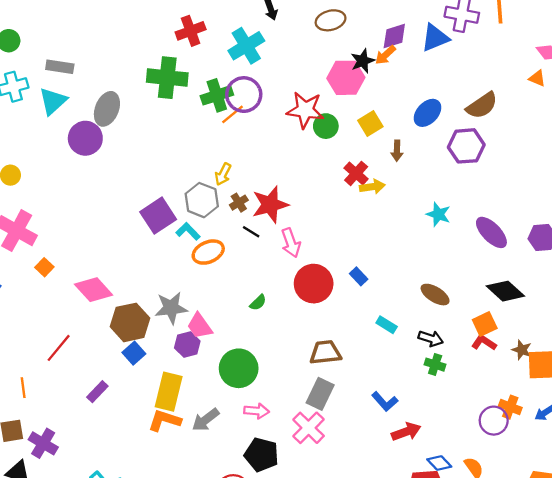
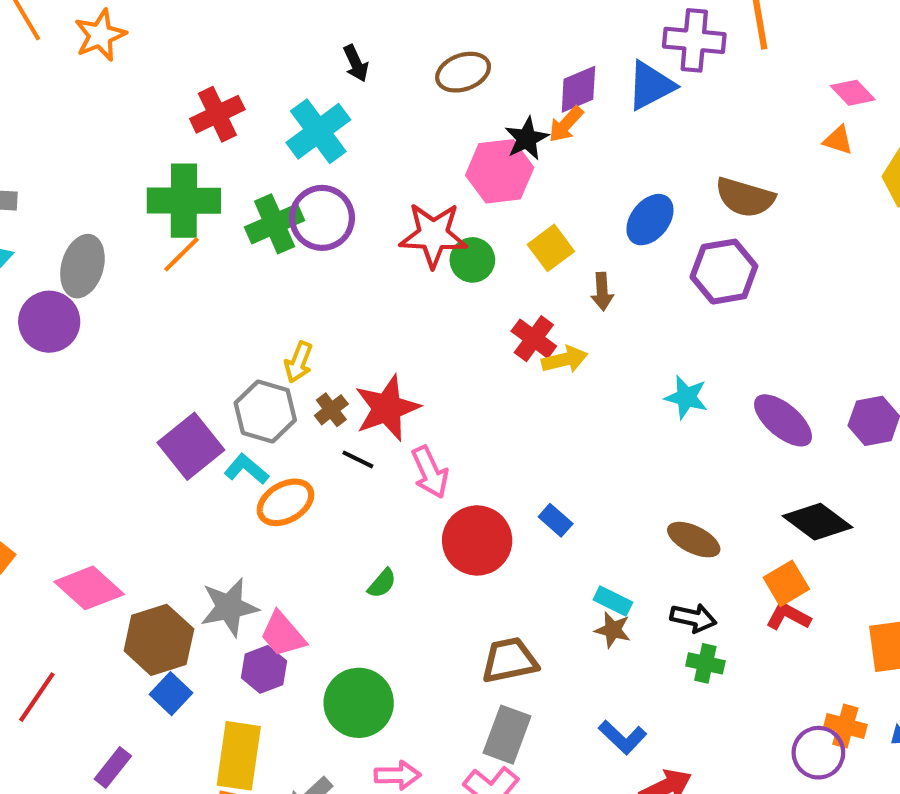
brown semicircle: (482, 105) -> (745, 197), turned 56
orange line: (232, 114) -> (182, 254), moved
brown star: (522, 350) -> (613, 630), moved

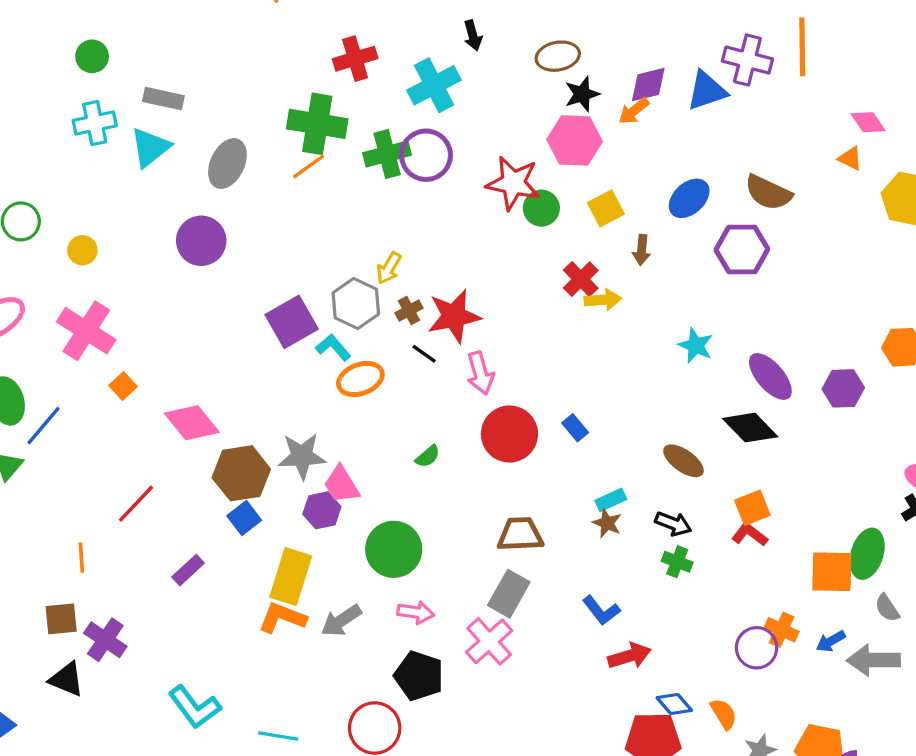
black star: (527, 138) -> (582, 94), moved
purple circle: (49, 322) -> (201, 241), moved
black diamond: (818, 522) -> (750, 428), moved
cyan rectangle: (613, 601) -> (611, 500), turned -60

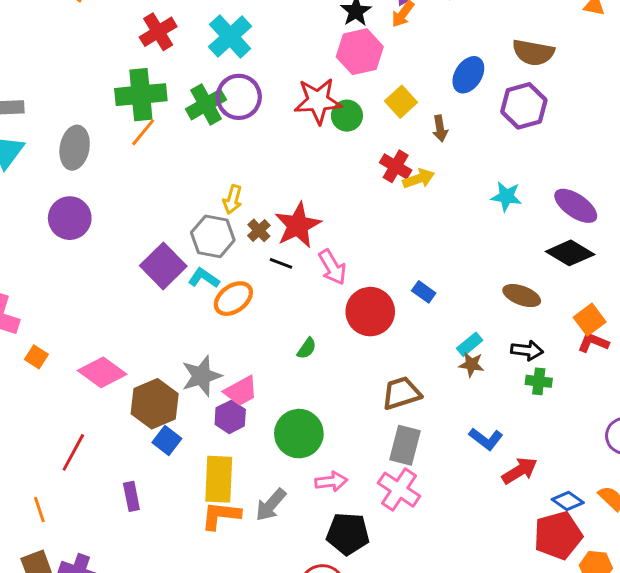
pink trapezoid: (341, 485) -> (241, 391), turned -72
purple rectangle: (188, 570) -> (131, 496), turned -44

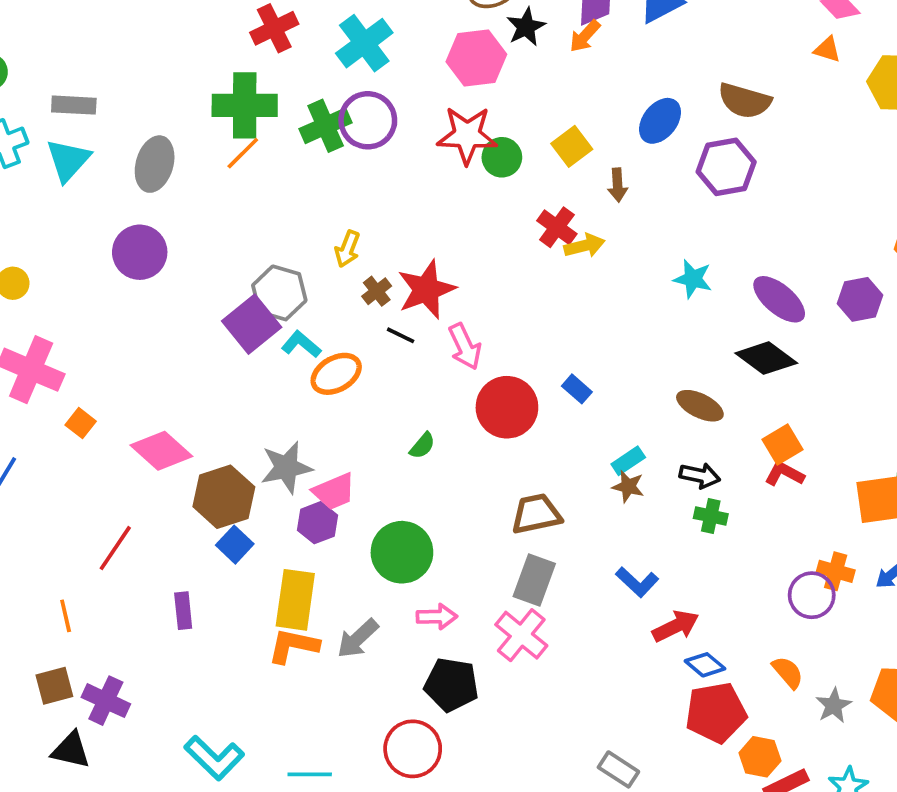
pink hexagon: (360, 52) -> (476, 58), moved
gray hexagon: (213, 236) -> (279, 293), moved
blue diamond: (568, 501) -> (705, 665), moved

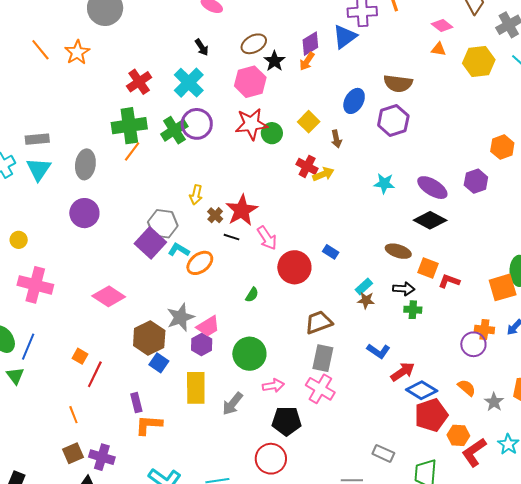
orange square: (81, 423) -> (80, 356), moved
orange square: (783, 444) -> (428, 268), moved, turned -30
pink diamond: (161, 451) -> (109, 296), moved
orange L-shape: (293, 646) -> (149, 425), moved
blue diamond: (705, 665) -> (422, 390), size x1.4

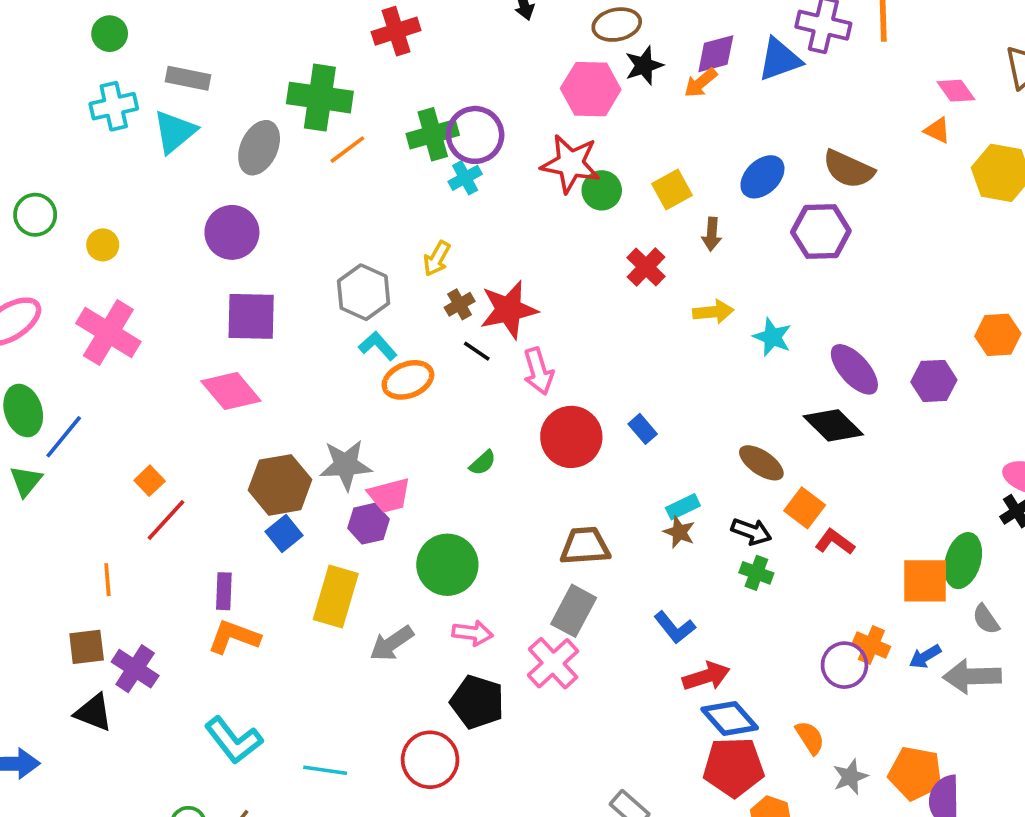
cyan cross: (189, 83) -> (465, 178), moved, size x0.6
green cross: (129, 126) -> (320, 98), moved
yellow arrow: (323, 174) -> (713, 312), moved
purple square: (150, 243) -> (251, 316), moved, turned 32

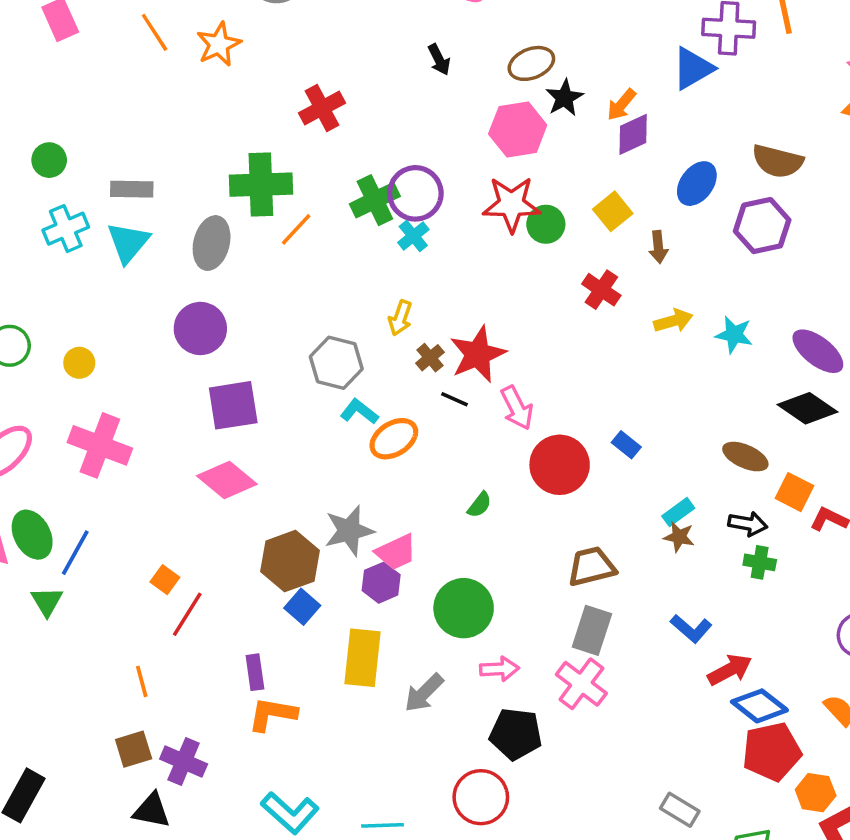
purple diamond: (716, 54) -> (633, 134), moved

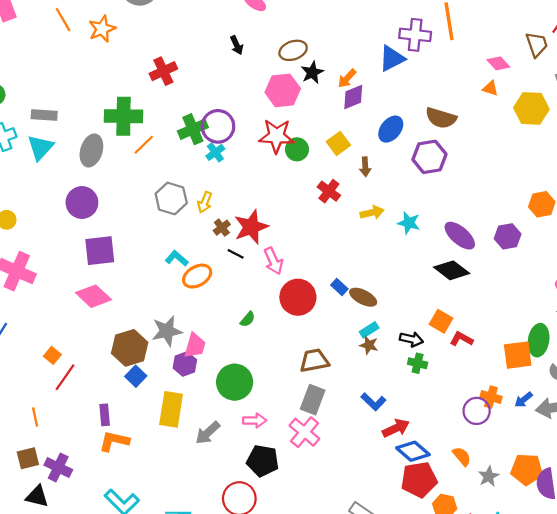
gray hexagon: (336, 363) -> (171, 198), moved
brown ellipse: (745, 457) -> (363, 297), moved
pink trapezoid: (396, 552) -> (195, 346), turned -52

